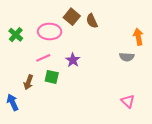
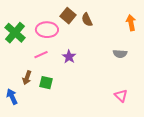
green cross: (16, 35) -> (15, 33), size x1.5
orange arrow: (138, 37) -> (131, 23), moved
green square: (52, 77) -> (46, 83), moved

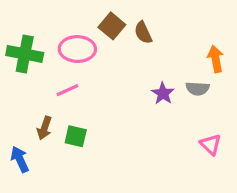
orange arrow: (131, 23) -> (216, 59), moved
green cross: (15, 33) -> (25, 54), turned -30
purple star: (69, 57) -> (163, 93), moved
pink triangle: (121, 96) -> (211, 144), moved

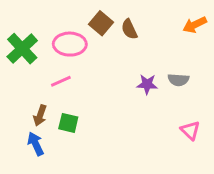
green cross: (25, 54) -> (22, 49), turned 36
orange arrow: (216, 59) -> (195, 25), moved, turned -105
purple star: (163, 93) -> (147, 84), turned -30
blue arrow: (20, 159) -> (36, 144), moved

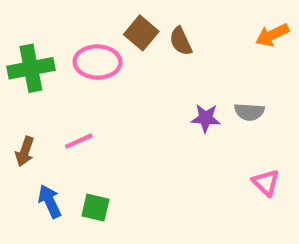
green cross: (22, 49) -> (31, 68), turned 32
pink line: (61, 81) -> (79, 141), moved
brown arrow: (40, 115) -> (25, 151), moved
green square: (68, 123) -> (95, 208), moved

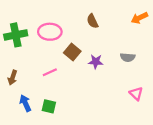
brown square: (141, 33) -> (72, 52), moved
purple star: (206, 118) -> (96, 62), moved
pink line: (79, 141) -> (50, 72), moved

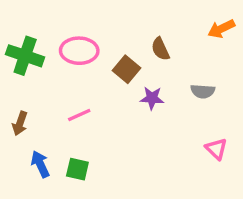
brown semicircle: (92, 21) -> (160, 49), moved
green cross: (16, 35) -> (25, 56), turned 30
brown square: (72, 52) -> (127, 69), moved

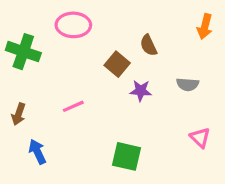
orange arrow: (221, 29) -> (205, 27), turned -50
pink ellipse: (79, 51) -> (73, 25), moved
green square: (77, 169) -> (127, 156), moved, size x1.4

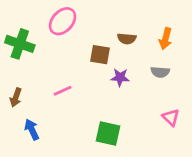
pink ellipse: (73, 25) -> (63, 21), turned -48
orange arrow: (205, 27) -> (166, 39), moved
brown semicircle: (148, 45) -> (127, 39), turned -60
brown square: (117, 64) -> (100, 55), turned -30

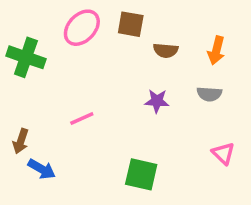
brown square: (100, 55) -> (131, 24), moved
brown arrow: (16, 97) -> (21, 141), moved
blue arrow: (32, 130) -> (42, 169), turned 145

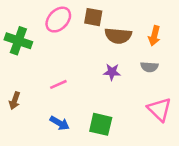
brown semicircle: (166, 50) -> (118, 36), size x1.5
pink triangle: (223, 153) -> (159, 109), size x1.5
blue arrow: (42, 169) -> (60, 123), moved

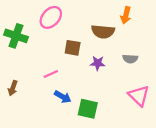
brown square: (93, 17) -> (73, 48), moved
orange arrow: (154, 36) -> (126, 15), moved
blue arrow: (60, 123) -> (63, 97), moved

